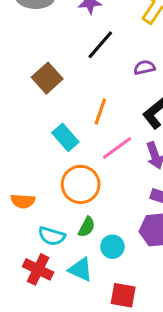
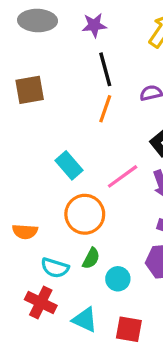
black line: (100, 45) -> (105, 69), turned -56
brown square: (47, 78) -> (30, 90), moved, turned 32
orange line: (100, 112) -> (105, 109), moved
cyan triangle: (81, 269) -> (85, 320), moved

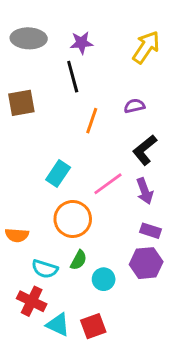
black line: (105, 69) -> (73, 77), moved
cyan rectangle: (69, 165) -> (58, 173), turned 75
cyan triangle: (85, 320) -> (58, 325), moved
red square: (129, 329) -> (93, 326), moved, turned -30

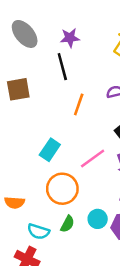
gray ellipse: (29, 38) -> (25, 34), turned 48
cyan circle: (104, 279) -> (98, 219), moved

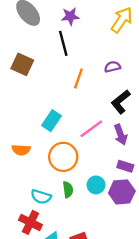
brown square: (18, 89) -> (22, 64), turned 35
orange semicircle: (15, 203) -> (21, 150), moved
green semicircle: (67, 224) -> (68, 190), turned -35

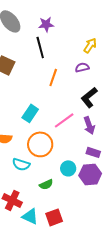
yellow arrow: (122, 20) -> (90, 45), moved, size x0.7
green semicircle: (68, 190) -> (46, 184), moved, turned 72
cyan semicircle: (41, 197) -> (21, 164), moved

